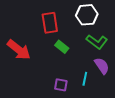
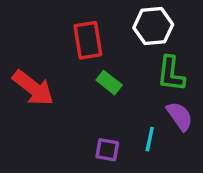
green L-shape: (97, 42) -> (171, 74), turned 60

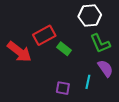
red rectangle: (88, 40) -> (44, 35), moved, turned 70
green L-shape: (171, 74) -> (100, 44), turned -30

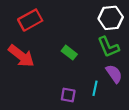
white hexagon: (90, 16) -> (111, 18), moved
red rectangle: (44, 35) -> (30, 20), moved

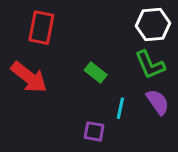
red rectangle: (30, 20) -> (41, 28), turned -50
cyan line: (95, 88) -> (120, 108), moved

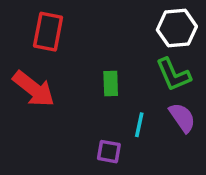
green rectangle: (96, 73) -> (111, 84), turned 50

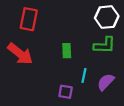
green L-shape: (173, 75) -> (105, 45), turned -65
purple semicircle: (182, 118) -> (106, 82), moved, turned -102

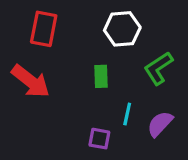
white hexagon: (107, 17) -> (122, 29), moved
green L-shape: (105, 45) -> (158, 68), turned 145

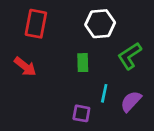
red arrow: (31, 81) -> (25, 67), size x0.7

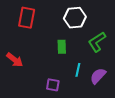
red arrow: (25, 67) -> (15, 60), moved
purple square: (81, 113) -> (53, 85), moved

